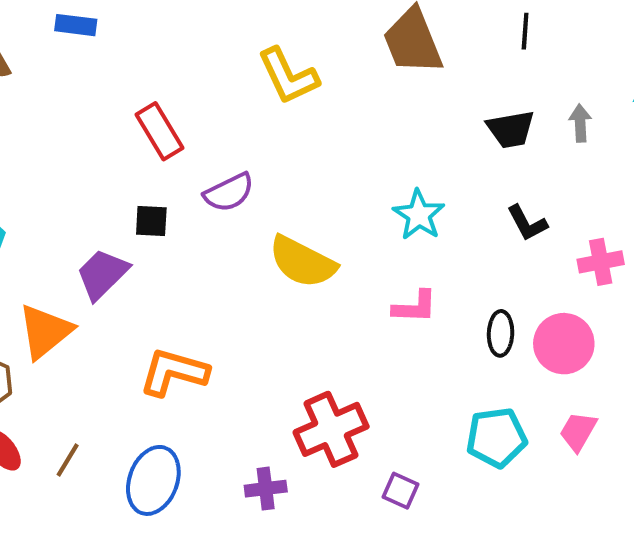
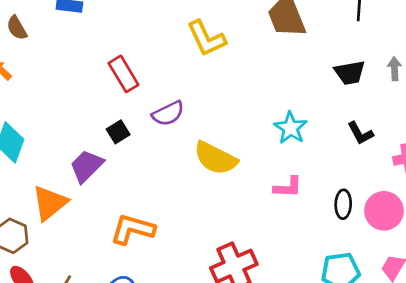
black square: (151, 221) -> (118, 132), turned -35

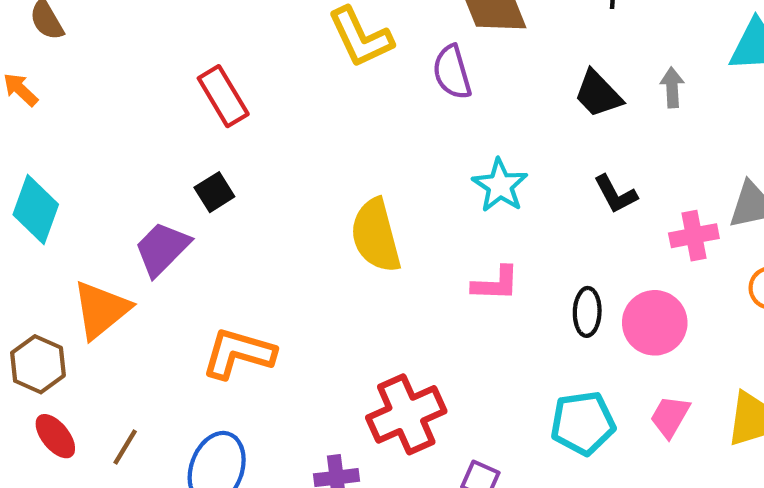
black trapezoid: (350, 73) -> (598, 94), turned 56
purple semicircle: (168, 113) -> (452, 72), moved, turned 100
yellow semicircle: (216, 158) -> (376, 236), turned 48

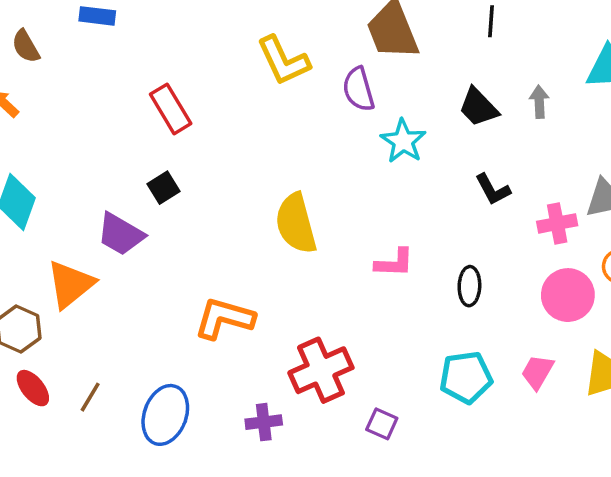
cyan star: (500, 186) -> (403, 141), moved
purple trapezoid: (162, 249) -> (121, 234), turned -105
pink circle: (655, 323) -> (568, 295), moved
orange L-shape: (238, 353) -> (224, 318), moved

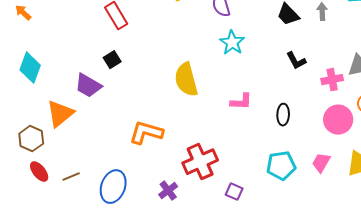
cyan star: (403, 141) -> (232, 43), moved
brown line: (90, 397) -> (71, 177), turned 36
purple cross: (264, 422) -> (168, 191), turned -30

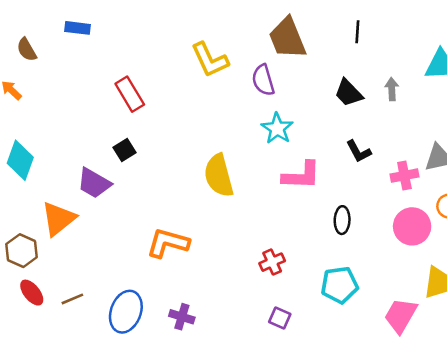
pink L-shape: (241, 102) -> (301, 176), moved, size x1.4
red cross: (200, 162) -> (272, 262), moved, size x0.6
pink trapezoid: (321, 163) -> (401, 315), moved, size x1.4
purple cross: (168, 191) -> (182, 317), moved, turned -36

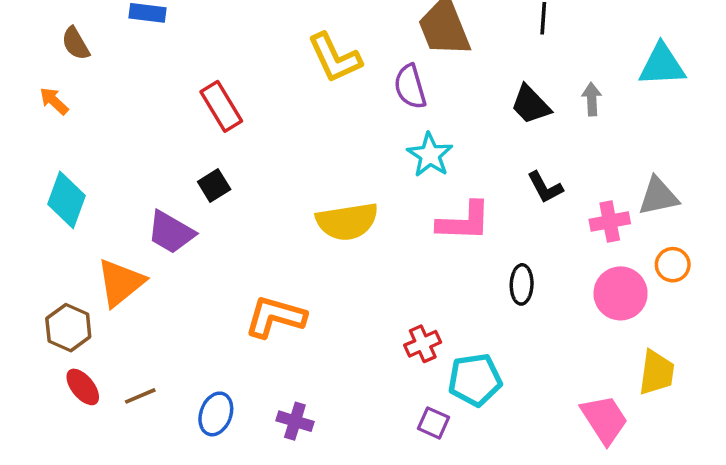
yellow semicircle: (219, 176) -> (347, 221), turned -84
cyan pentagon: (340, 285) -> (475, 380), moved
blue ellipse: (126, 312) -> (216, 414), size x0.7
pink trapezoid: (401, 315) -> (604, 419), turned 117

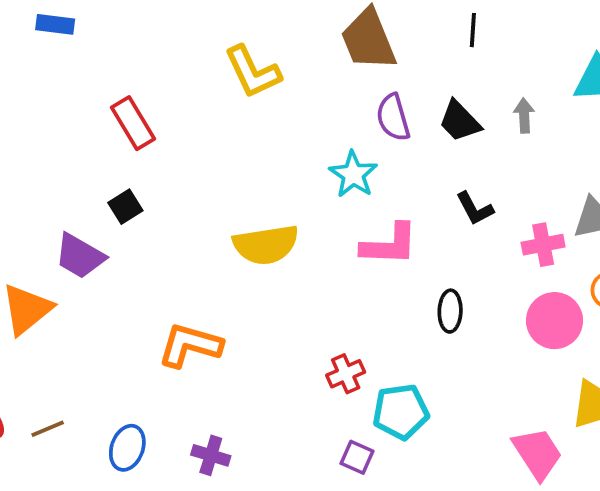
purple semicircle: (410, 87) -> (393, 117), moved

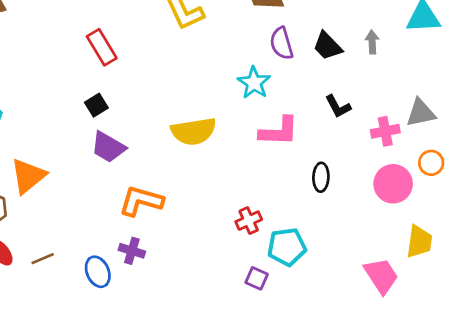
purple trapezoid: (80, 256) -> (108, 147), moved
blue ellipse: (127, 448) -> (98, 272), turned -44
purple cross: (211, 455) -> (132, 251), moved

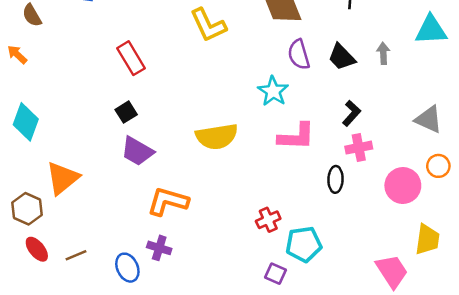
black L-shape: (338, 106) -> (351, 113), turned -110
gray triangle: (421, 113) -> (429, 119), turned 36
pink cross: (385, 131) -> (359, 148), moved

